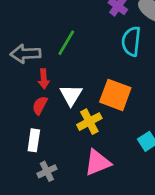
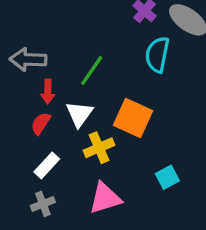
green line: (66, 43) -> (92, 70), moved
white rectangle: (34, 140) -> (47, 165), moved, turned 30

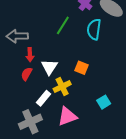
green line: (92, 70) -> (63, 25), moved
orange square: (133, 118) -> (81, 68), size x0.6
white rectangle: (47, 165) -> (44, 98), moved
gray cross: (43, 204) -> (30, 122), size x1.6

